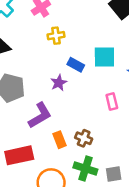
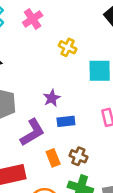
yellow cross: (56, 36) -> (68, 47), moved, turned 35
blue rectangle: (76, 65) -> (66, 121), moved, turned -35

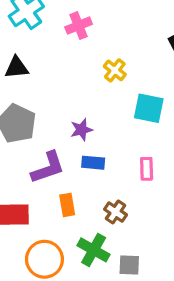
brown cross: (78, 156) -> (116, 212), moved

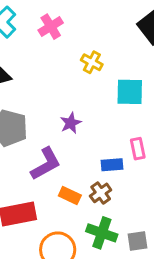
blue rectangle: (93, 163) -> (112, 165), moved
orange rectangle: (67, 205) -> (70, 195), turned -45
brown cross: (116, 212) -> (101, 193), moved, turned 30

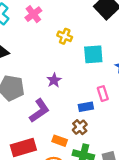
orange rectangle: (70, 195) -> (60, 141), moved

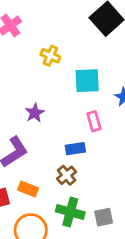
pink rectangle: (103, 94) -> (94, 121), moved
orange rectangle: (60, 141) -> (28, 189), moved

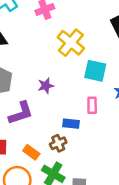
yellow cross: (50, 56) -> (71, 43), size x1.6
orange rectangle: (28, 189) -> (31, 152), moved

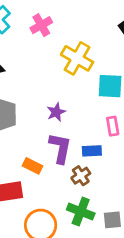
purple L-shape: (21, 113) -> (60, 148), moved, turned -52
orange rectangle: (31, 152) -> (33, 166), moved

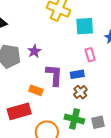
purple star: (56, 112) -> (34, 51), moved
brown cross: (81, 176) -> (80, 92), moved

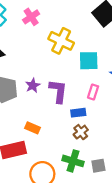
pink rectangle: (90, 55) -> (93, 92), turned 32
purple L-shape: (54, 75) -> (58, 91), moved

